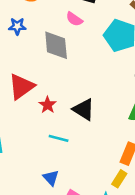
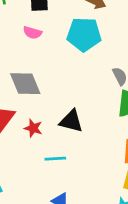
gray diamond: (56, 45) -> (25, 84), moved

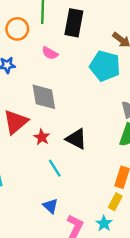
pink semicircle: (32, 33) -> (50, 53), moved
cyan line: (55, 159) -> (55, 168), turned 48

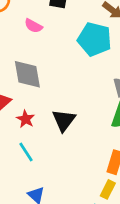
black triangle: (76, 139) -> (64, 120), turned 40
cyan line: (55, 168) -> (26, 152), moved

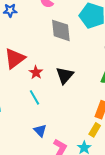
gray diamond: (27, 74) -> (61, 30), moved

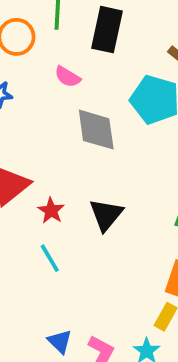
blue triangle: (40, 131) -> (60, 341), moved

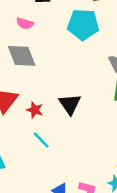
gray diamond: (96, 130) -> (22, 56), moved

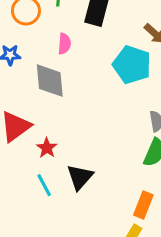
pink semicircle: (25, 23) -> (64, 44), turned -119
black triangle: (70, 104) -> (80, 177), moved

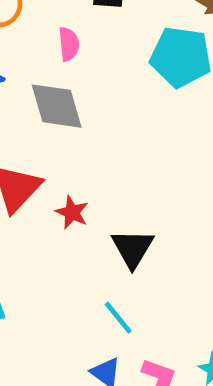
cyan line: (44, 185) -> (118, 318), moved

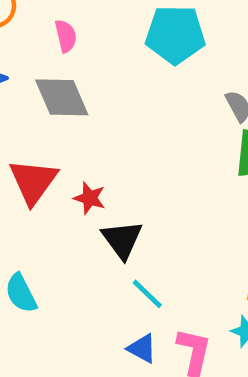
black triangle: (133, 248) -> (122, 240), moved

